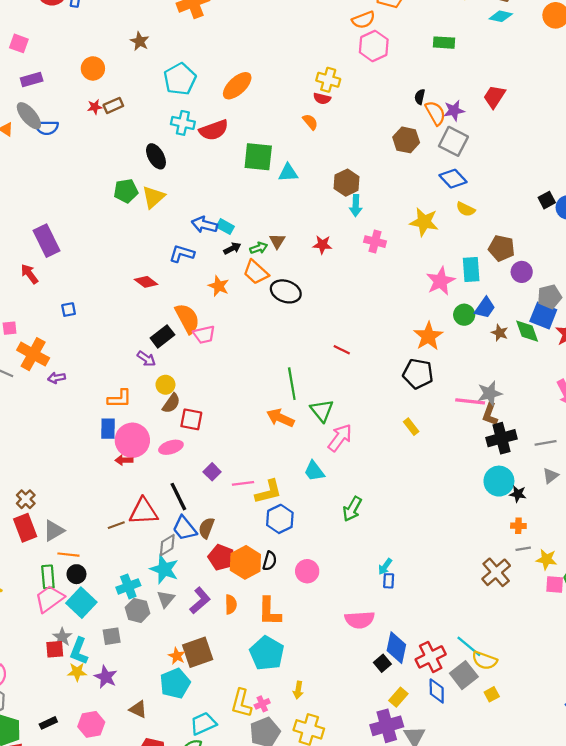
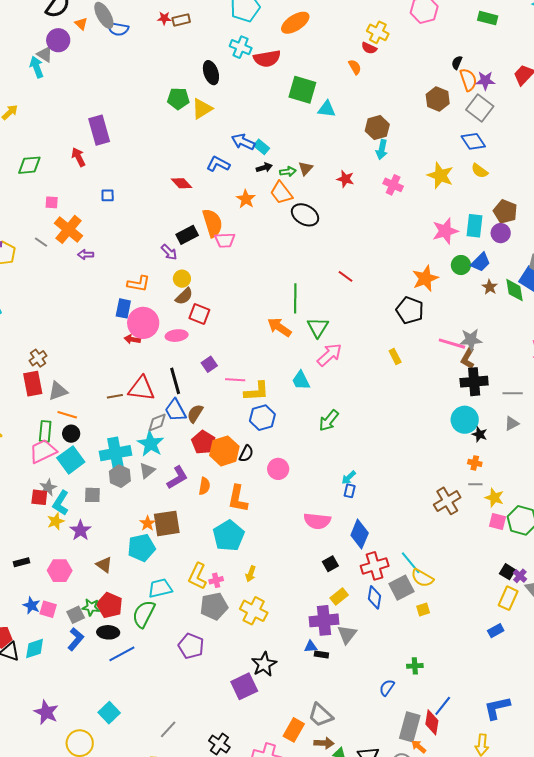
purple circle: (522, 272) -> (501, 233), moved
cyan cross: (128, 586) -> (116, 453), size x1.4
blue diamond: (396, 648) -> (360, 534), moved
yellow star: (77, 672) -> (56, 521), turned -30

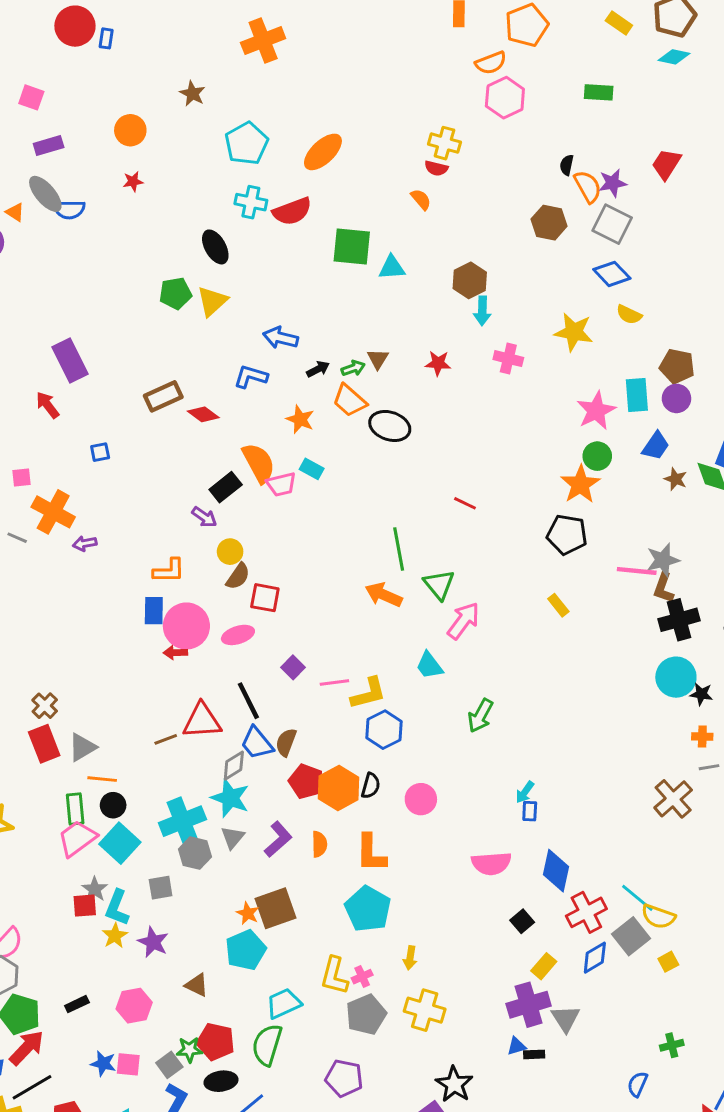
brown rectangle: (181, 20) -> (163, 396), moved, size x1.4
cyan rectangle: (262, 147) -> (312, 469), moved
green circle: (461, 265) -> (597, 456), moved
blue diamond: (374, 597) -> (595, 958), turned 60

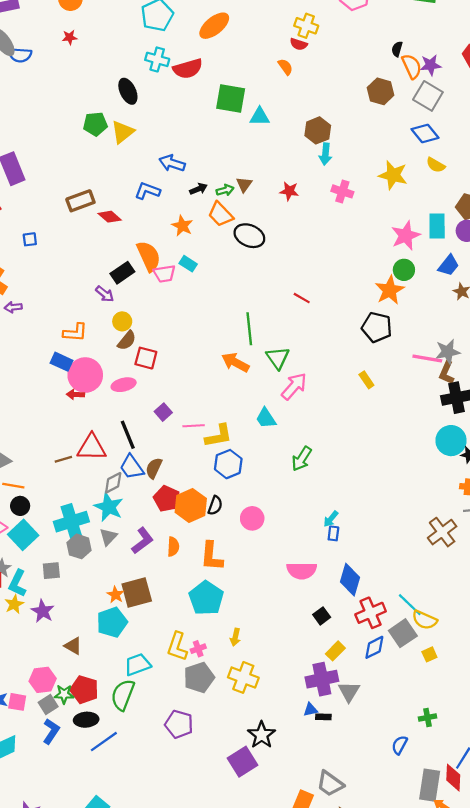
blue rectangle: (154, 611) -> (62, 362), turned -70
pink hexagon: (134, 1006) -> (43, 680), moved

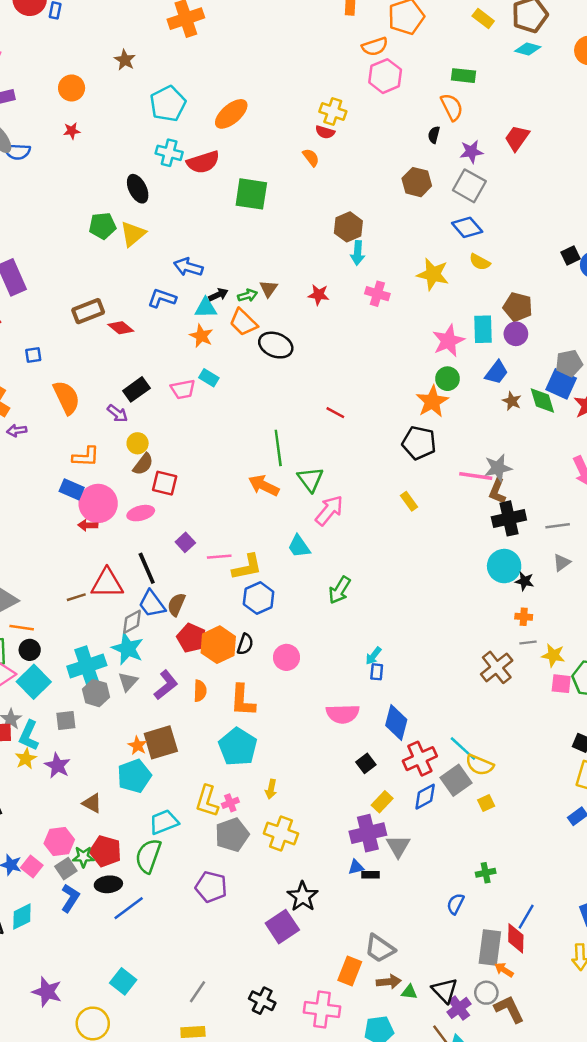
orange semicircle: (412, 66) -> (452, 107), moved
cyan triangle: (260, 117) -> (206, 308), moved
orange semicircle: (149, 256) -> (66, 397), moved
pink square: (17, 702) -> (32, 867), turned 30

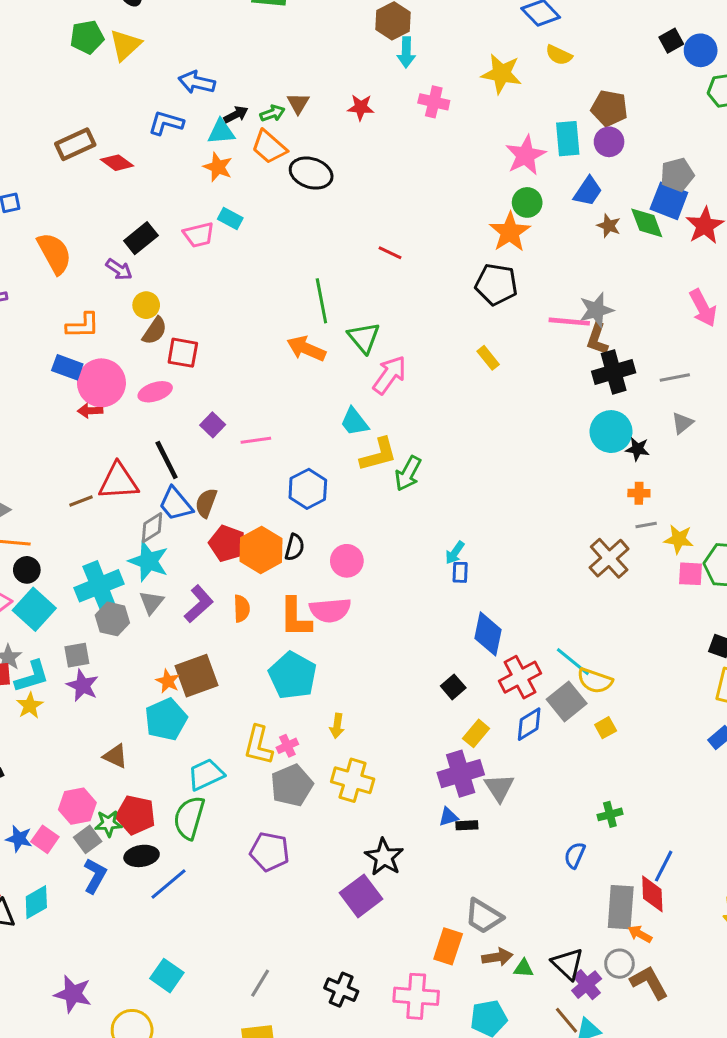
yellow L-shape: (247, 567) -> (378, 455), moved
pink semicircle: (343, 714) -> (330, 610), moved
cyan L-shape: (29, 736) -> (32, 677), turned -128
purple star: (57, 766) -> (83, 686), moved

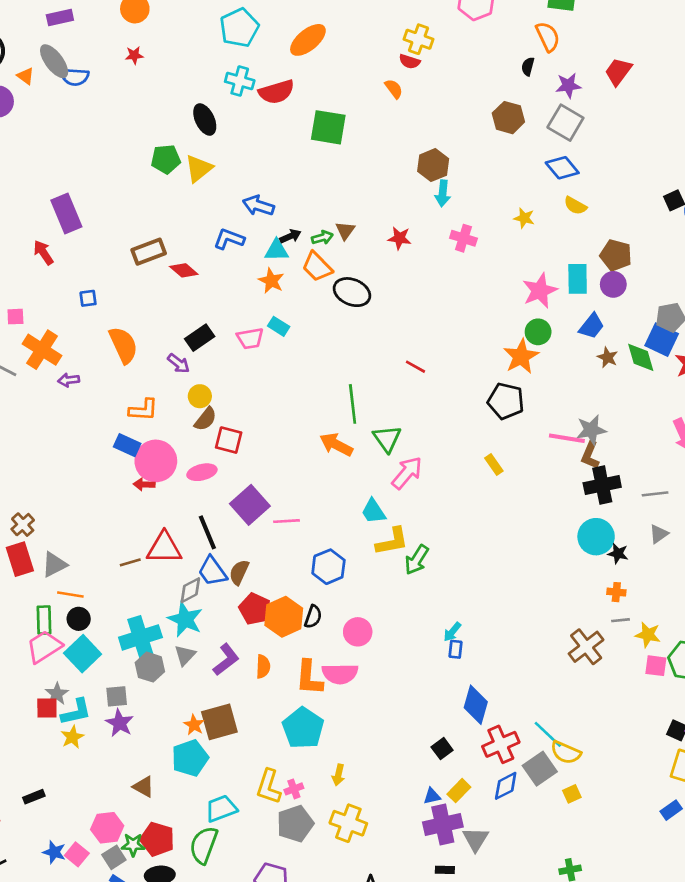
yellow star: (502, 74) -> (524, 218), size x0.6
purple square: (213, 425) -> (250, 505), size x1.8
blue triangle: (448, 817) -> (432, 796), moved

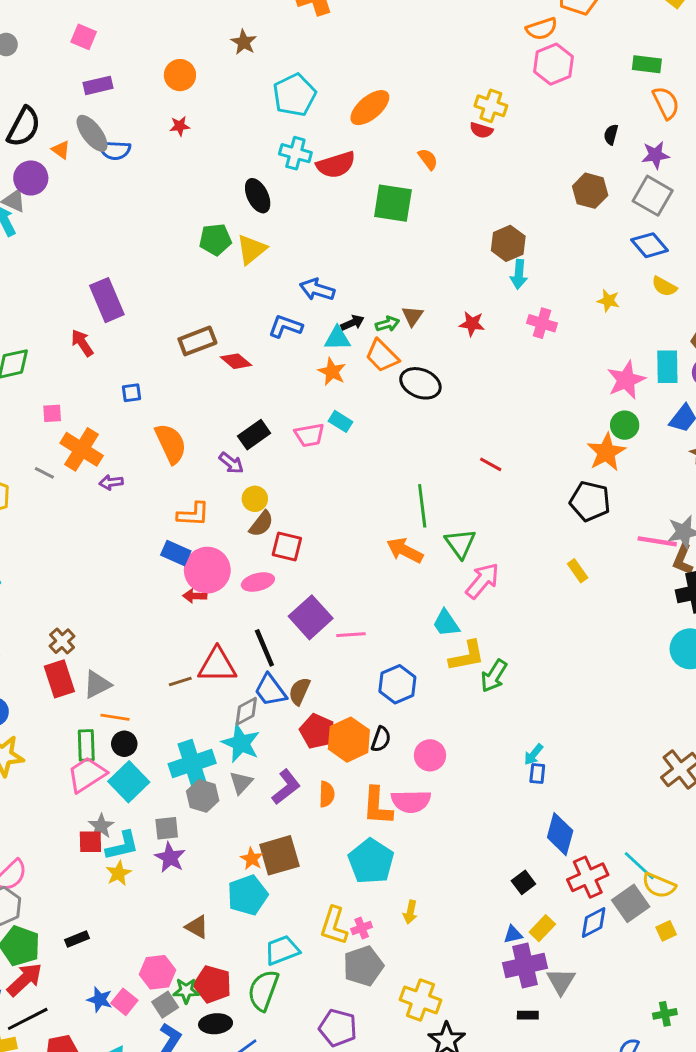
orange semicircle: (548, 37) -> (666, 103), moved
orange semicircle: (394, 89) -> (428, 159), moved
yellow cross: (348, 823) -> (420, 1000), moved

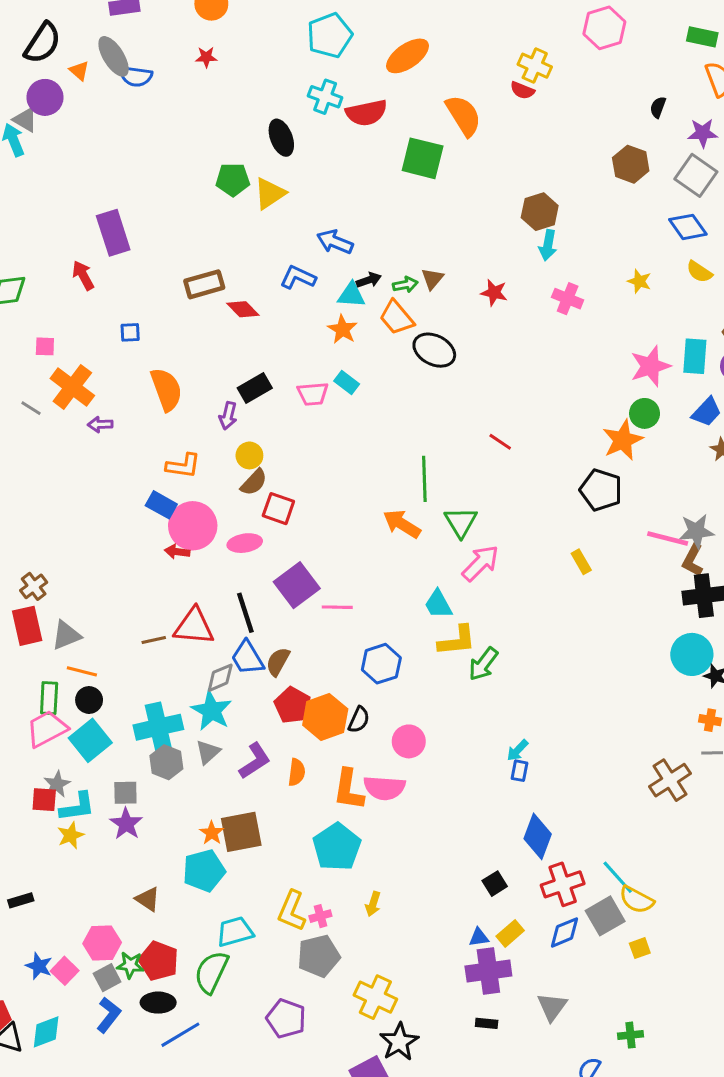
orange semicircle: (428, 159) -> (464, 116), size x1.8
purple arrow: (231, 463) -> (228, 416), turned 60
gray triangle: (561, 981) -> (552, 1007), moved

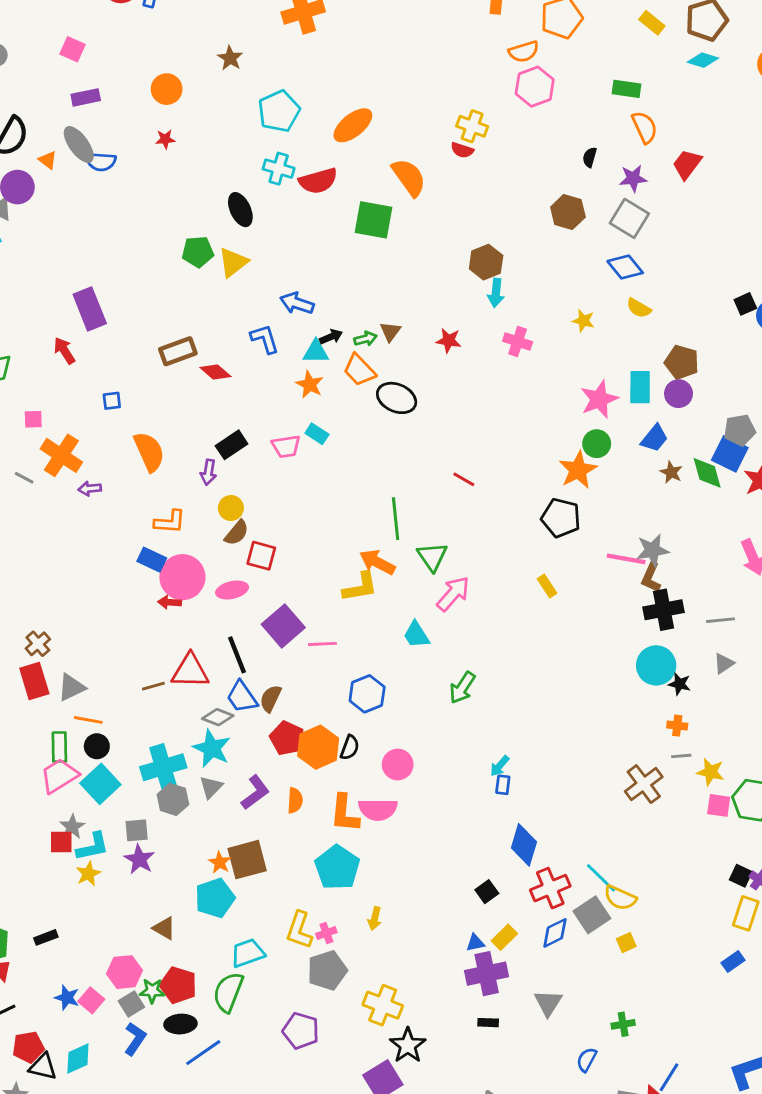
blue L-shape: (298, 277) -> (265, 339), turned 52
yellow L-shape: (457, 641) -> (360, 587), moved
gray diamond: (220, 678) -> (218, 717), turned 48

